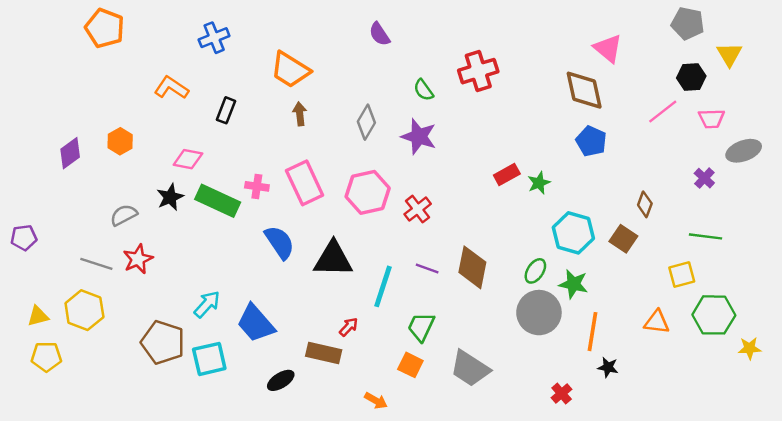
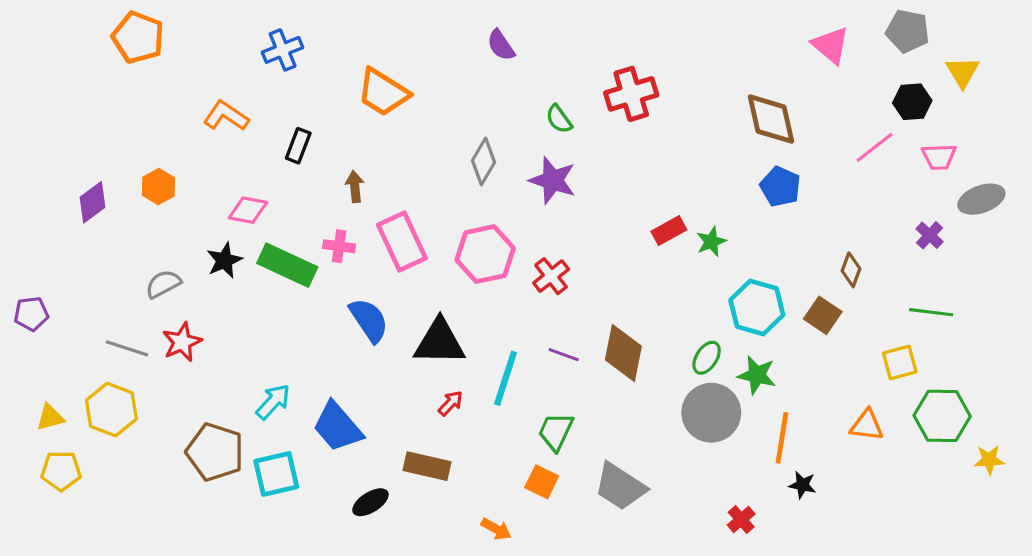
pink triangle: (608, 48) -> (831, 45), moved
brown arrow: (300, 114) -> (355, 187), moved
red arrow: (349, 327) -> (451, 403), moved

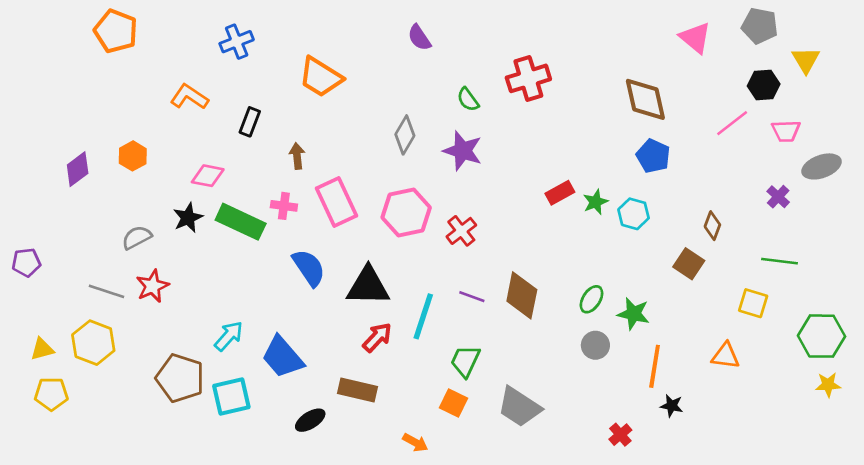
cyan hexagon: (757, 307) -> (634, 214), moved, size x0.7
yellow square: (900, 362) -> (753, 303), turned 32
red arrow: (451, 403) -> (377, 337), size x1.4
gray circle: (711, 413) -> (595, 345), size x0.6
green hexagon: (942, 416) -> (821, 336), moved

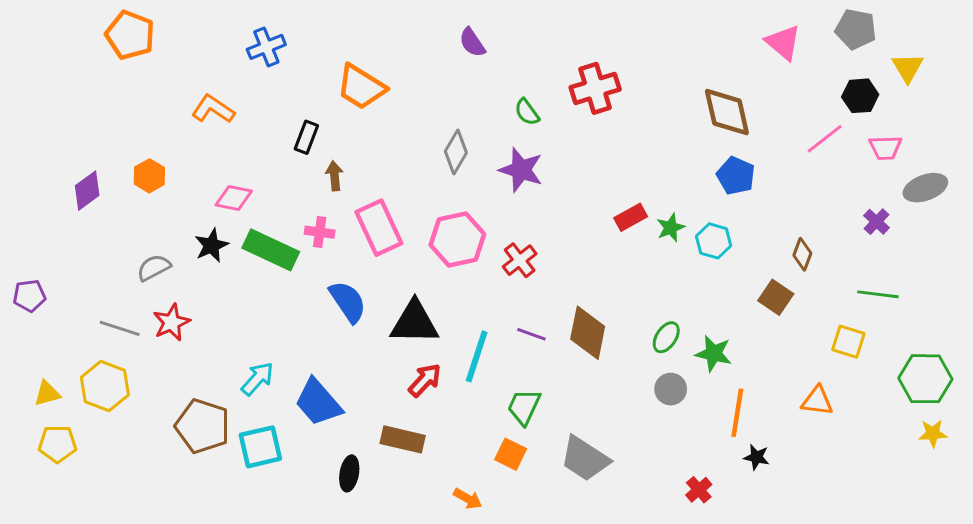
black rectangle: (250, 122) -> (306, 137), moved
black ellipse: (310, 420) -> (349, 473), turned -48

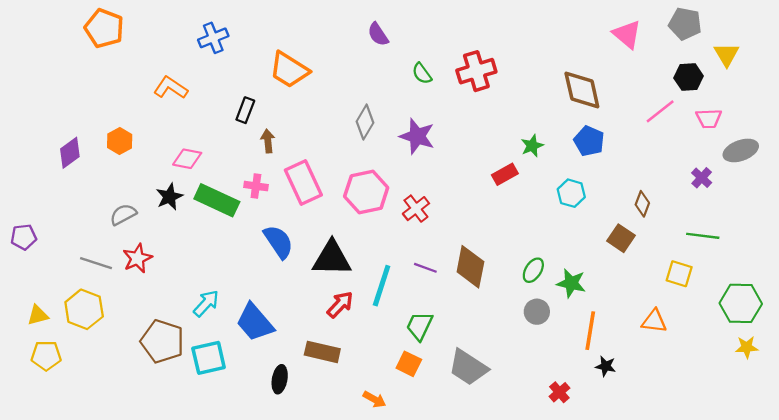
green semicircle: (527, 112) -> (422, 73), moved
green star: (671, 228) -> (532, 146), moved

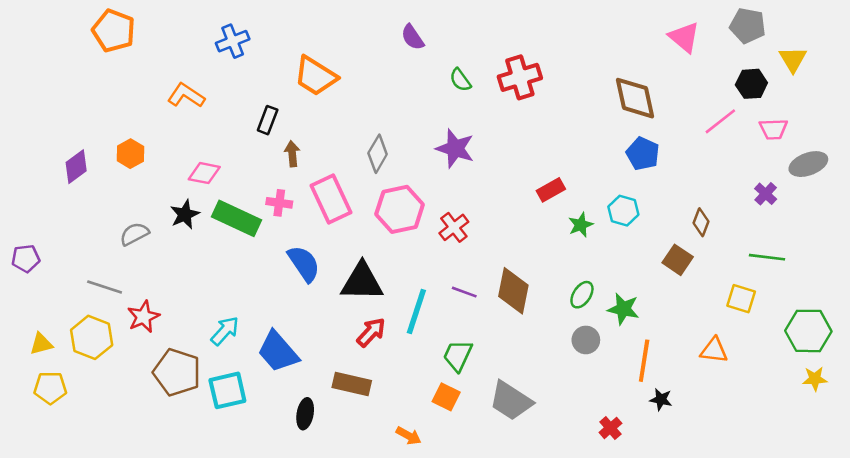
gray diamond: (365, 122) -> (378, 154), moved
green star: (532, 146) -> (581, 225), moved
red star: (137, 258) -> (143, 317), moved

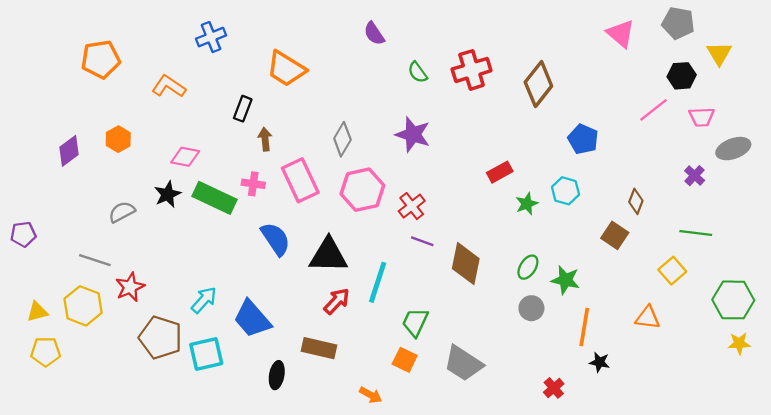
orange pentagon: (114, 31) -> (101, 59), moved, turned -30
brown diamond: (635, 98) -> (538, 84), moved, turned 51
purple line: (464, 292) -> (422, 241), moved
yellow square: (741, 299) -> (672, 271), turned 32

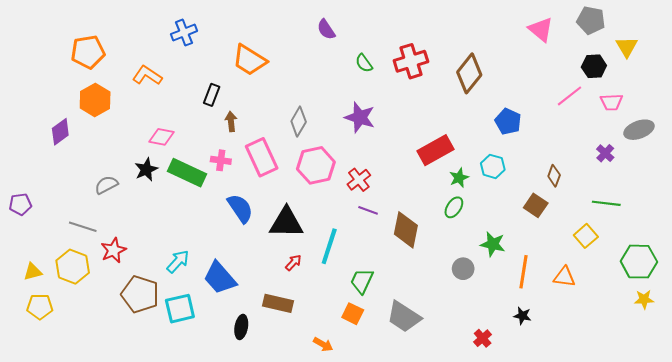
orange hexagon: (118, 139) -> (95, 100), moved, size x1.4
red rectangle: (500, 172) -> (436, 150), size x1.6
green ellipse: (528, 267) -> (454, 207), moved
red arrow: (337, 301) -> (293, 263), size x0.7
orange line: (584, 327) -> (523, 272), moved

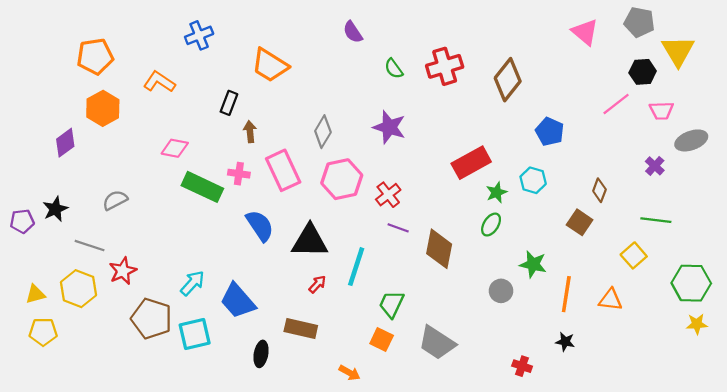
yellow triangle: (627, 47) -> (678, 51), size x1.4
black star: (146, 170) -> (55, 209), moved
red cross: (483, 338) -> (522, 366), turned -30

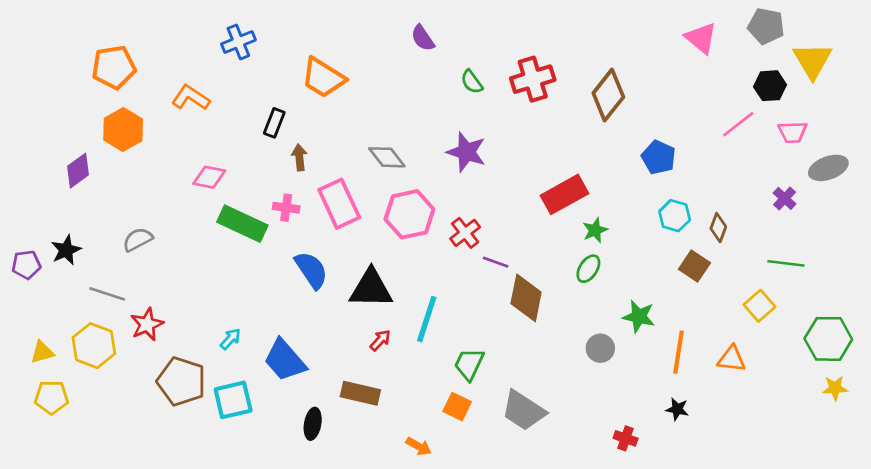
gray diamond: (323, 132) -> (387, 157), turned -68
cyan hexagon: (533, 180) -> (675, 216), moved
purple line: (398, 228) -> (496, 262), moved
cyan arrow: (192, 283) -> (230, 339), size x0.7

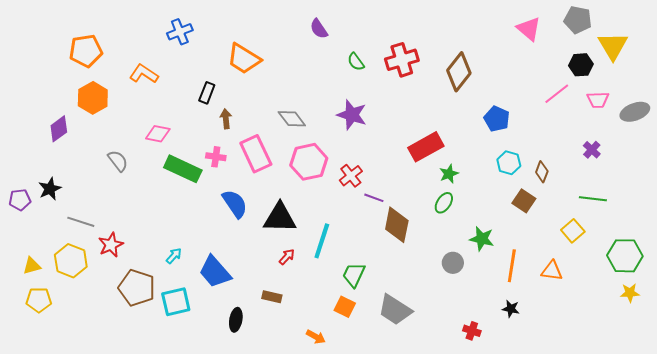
gray ellipse: (828, 168) -> (635, 112), moved
gray semicircle: (138, 240) -> (118, 161), moved, turned 80
brown rectangle: (360, 393) -> (272, 297), size x0.7

